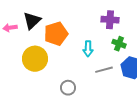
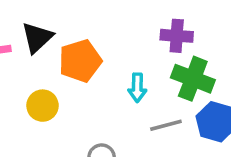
green cross: (119, 44) -> (193, 79), size x1.6
yellow circle: (35, 59) -> (43, 106), size x0.7

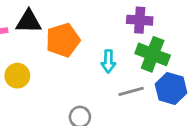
black triangle: (37, 38) -> (29, 22), turned 44
yellow circle: (43, 106) -> (17, 76), moved

